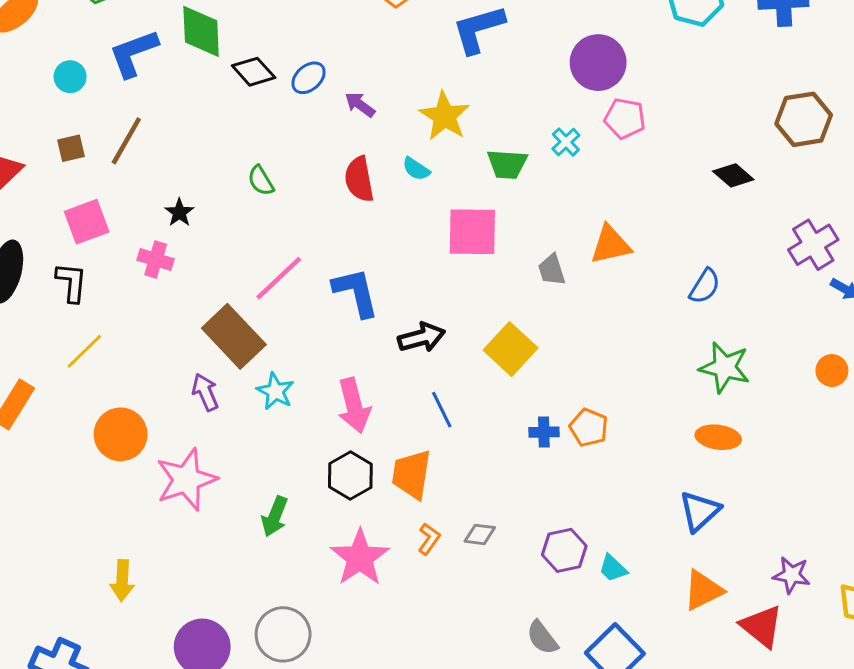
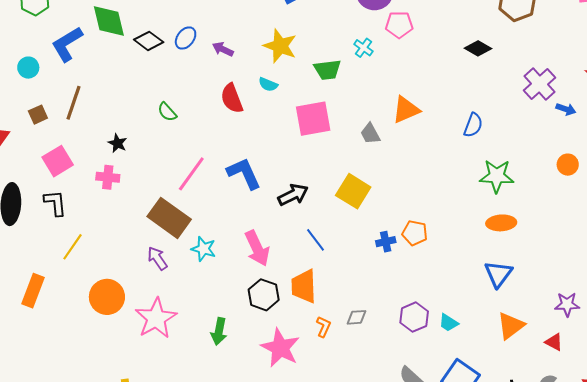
red triangle: (762, 626) -> (554, 342), size x0.6

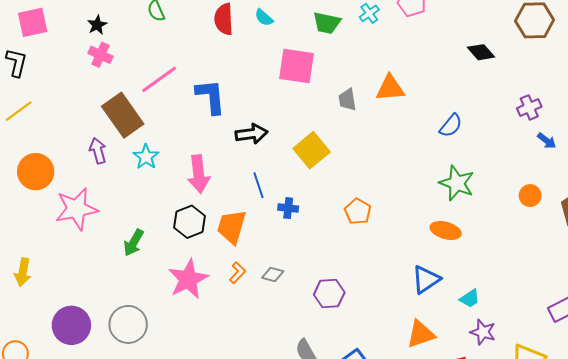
purple cross: (539, 84) -> (529, 107), size x0.7
pink cross: (108, 177) -> (100, 55), moved
blue cross: (386, 242) -> (288, 208), moved
cyan trapezoid: (448, 323) -> (470, 298), moved, turned -85

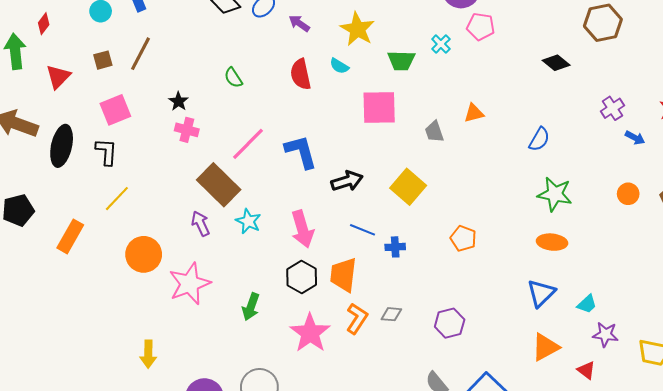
orange triangle: (390, 88) -> (474, 113), size x0.7
blue line: (259, 185) -> (362, 230), turned -40
orange L-shape: (237, 273) -> (357, 318), size x1.4

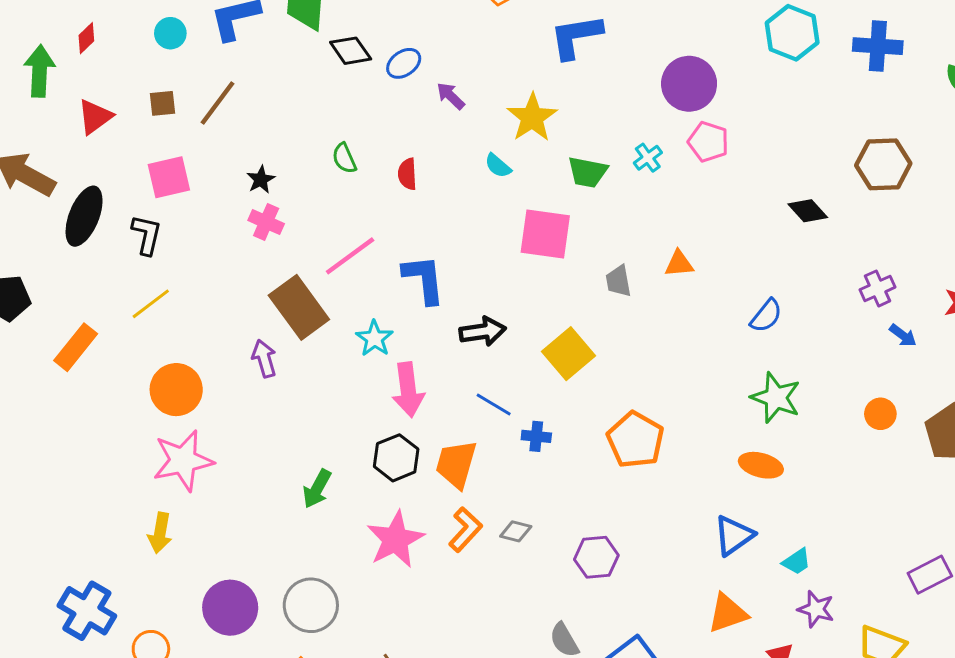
red semicircle: (301, 74) -> (407, 174), moved, size x0.7
cyan star: (248, 221) -> (374, 338), moved
orange pentagon: (463, 238) -> (635, 440), size x1.5
pink star: (190, 284) -> (183, 461), moved

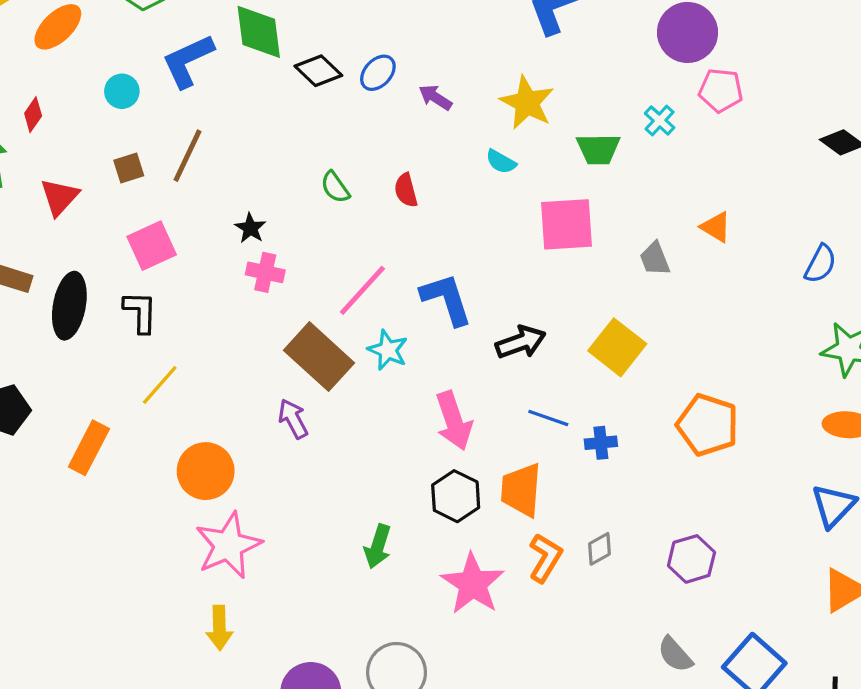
orange triangle: (679, 264) -> (716, 227), turned 48
cyan star: (374, 338) -> (388, 350), moved
gray diamond: (516, 531) -> (599, 549), turned -32

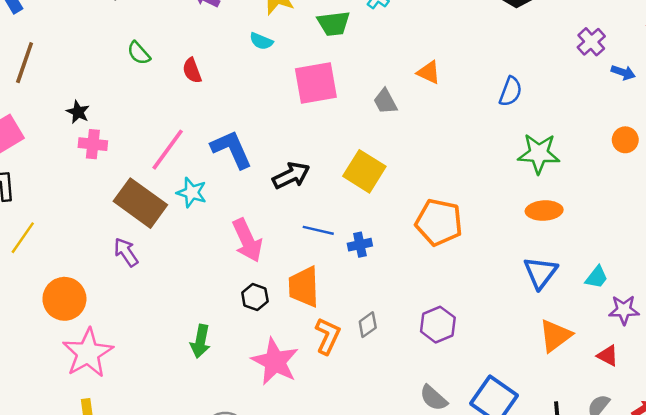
green semicircle: (335, 187) -> (139, 53), moved
black hexagon: (456, 496) -> (255, 297), size x0.7

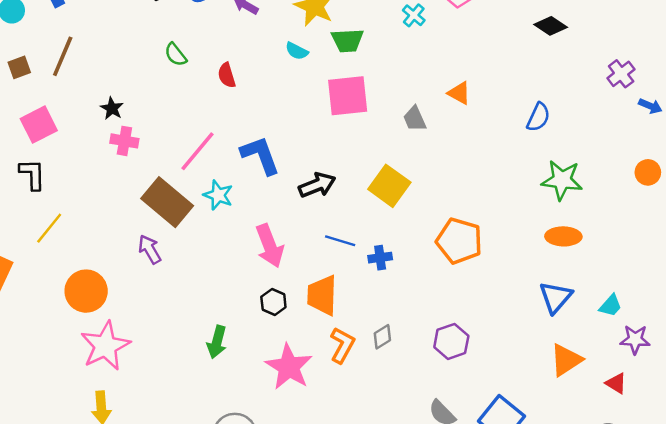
green trapezoid: (334, 24) -> (347, 40), moved

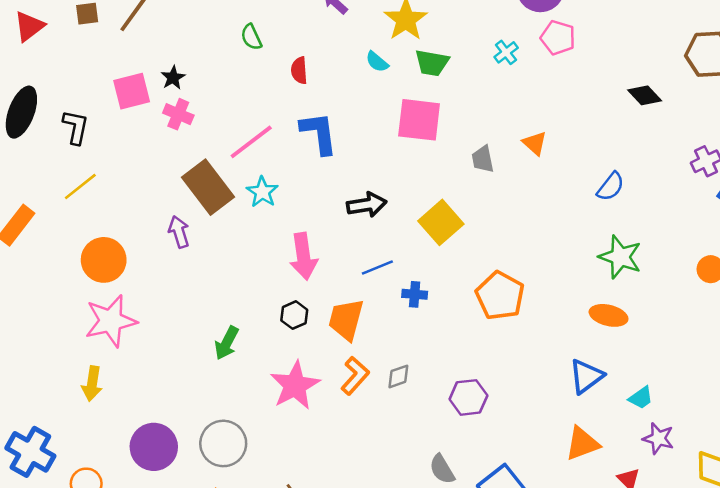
pink square: (39, 125) -> (132, 91), moved
blue L-shape: (260, 155) -> (319, 133), moved
blue line: (340, 241) -> (377, 268), turned -52

